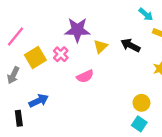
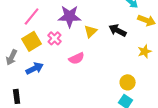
pink line: (15, 37) -> (32, 16), moved
blue arrow: (39, 101) -> (35, 68), moved

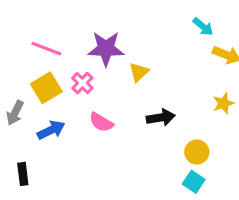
pink line: (32, 16) -> (46, 49), turned 72
black arrow: (118, 30) -> (161, 118), moved, turned 144
pink semicircle: (77, 58) -> (101, 122), moved, turned 56

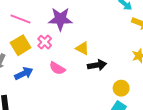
yellow triangle: (139, 72) -> (82, 48), moved, turned -48

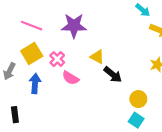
pink cross: (45, 42) -> (57, 59), moved
black arrow: (97, 65) -> (113, 75), turned 48
blue arrow: (24, 73) -> (35, 83), turned -60

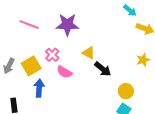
yellow square: (32, 53) -> (31, 66), moved
blue arrow: (35, 83) -> (39, 88), moved

